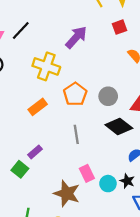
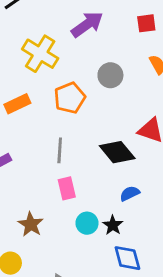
gray circle: (108, 96) -> (110, 75), moved
pink rectangle: (87, 173) -> (67, 188), moved
brown star: (67, 194) -> (31, 224), size x0.7

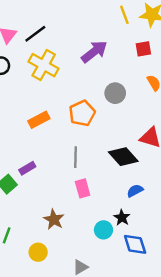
yellow cross: (40, 54) -> (44, 65), moved
cyan circle: (87, 223) -> (103, 230), moved

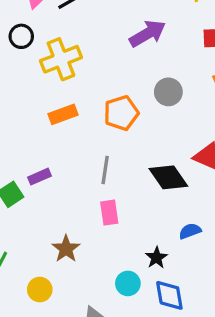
yellow cross: (44, 65) -> (61, 59), moved, turned 32
blue semicircle: (135, 191) -> (190, 231), moved
cyan circle: (103, 230) -> (128, 283), moved

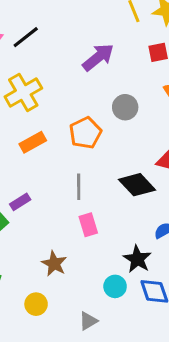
black star: (156, 258) -> (137, 259), size x1.4

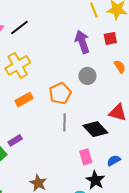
purple arrow: (98, 57) -> (82, 42), moved, turned -70
gray line: (79, 187) -> (65, 122), moved
pink rectangle: (88, 225) -> (86, 157), moved

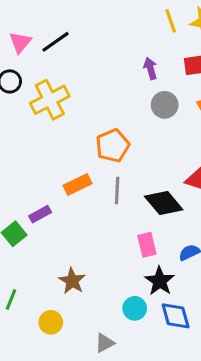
purple arrow: (82, 42) -> (150, 69), size x0.6
gray circle: (87, 76) -> (165, 105), moved
orange rectangle: (24, 100) -> (78, 185), moved

